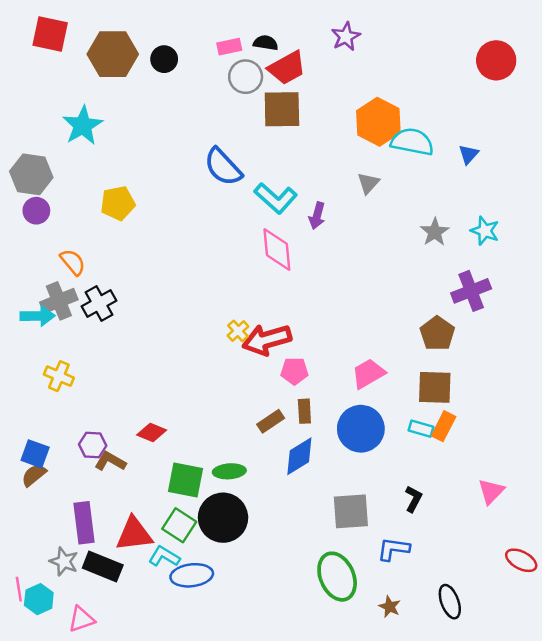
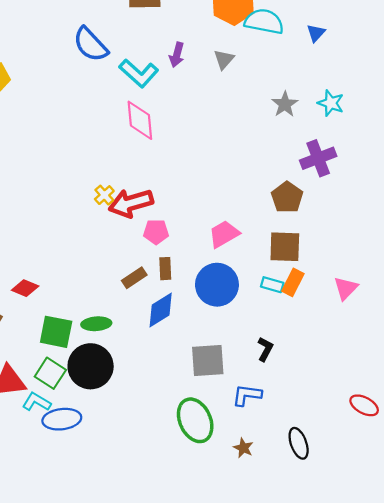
purple arrow: (317, 216) -> (177, 55), moved
pink triangle: (491, 491) -> (346, 288), moved

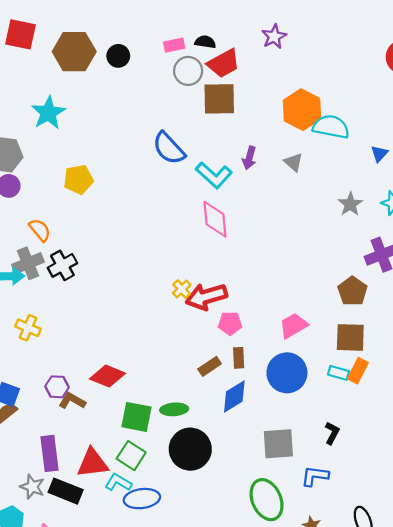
blue triangle: (316, 33) -> (379, 154), moved
gray triangle: (224, 59) -> (293, 162), turned -30
red diamond: (25, 288) -> (108, 376), size x1.4
black circle: (91, 366) -> (190, 449), moved

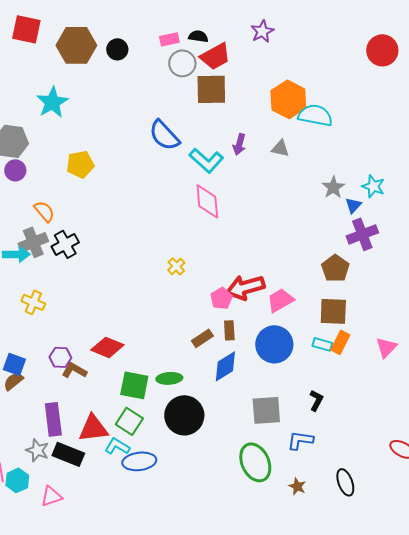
blue triangle: (379, 154) -> (353, 205), moved
gray triangle: (293, 162) -> (280, 148), turned -30
red arrow: (206, 297) -> (245, 287), moved
pink pentagon: (230, 323) -> (221, 298), turned -30

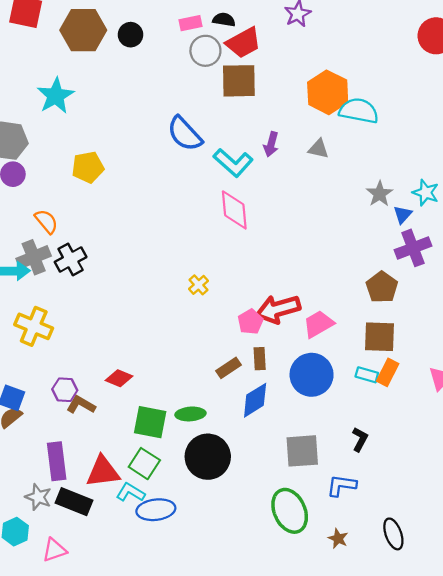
yellow cross: (33, 302) -> (34, 326), size x1.4
red diamond: (107, 347) -> (119, 378), size x0.7

